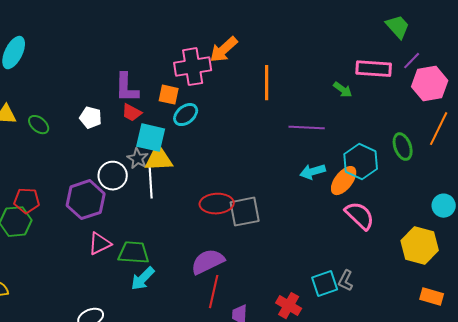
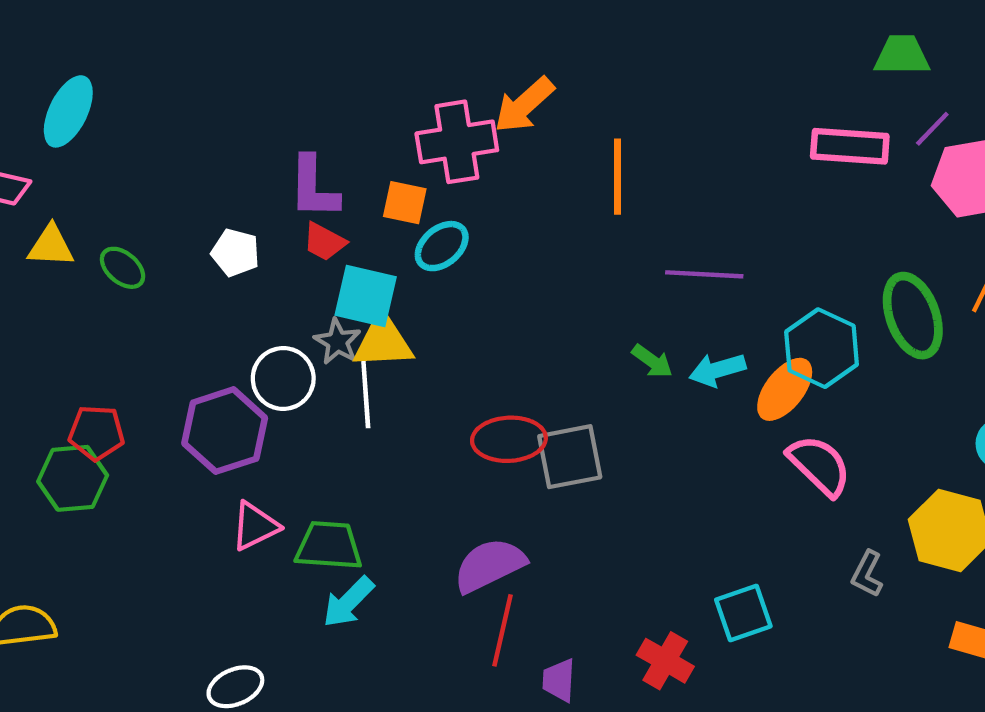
green trapezoid: (398, 27) -> (902, 55), turned -48
green arrow: (343, 90) -> (652, 361), moved
green ellipse: (403, 147) -> (913, 316), size x1.4
gray L-shape: (346, 281) -> (867, 574), moved

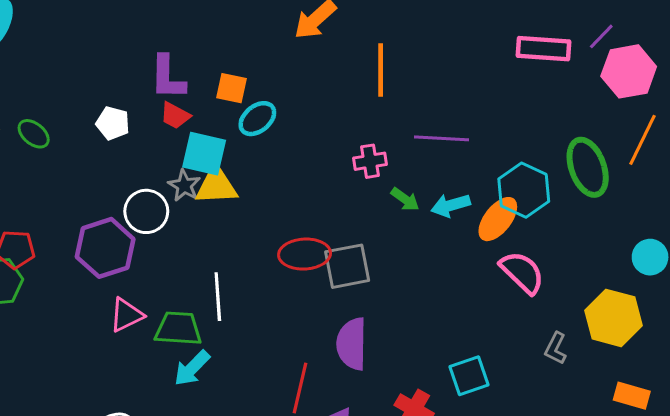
pink cross: (457, 142) -> (370, 161), moved, size x0.6
white line: (366, 394) -> (218, 297), moved
purple semicircle: (489, 565) -> (352, 344), moved, turned -63

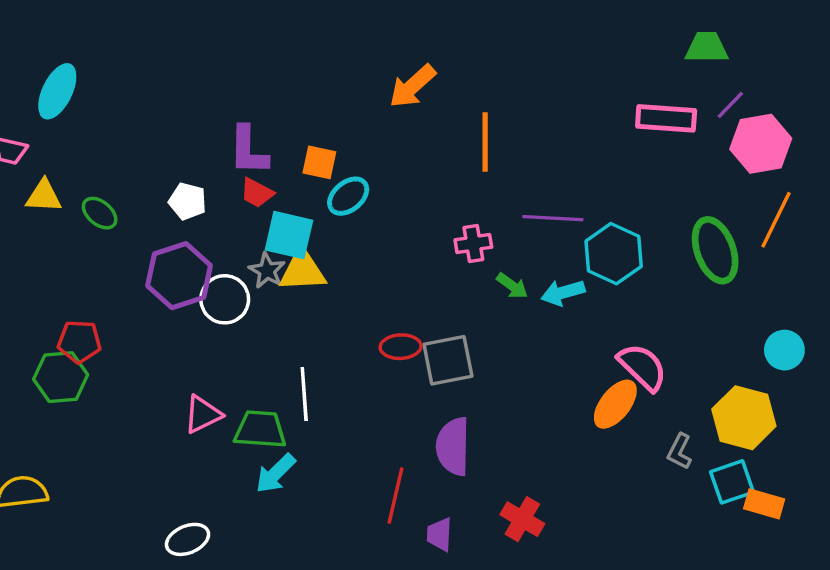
cyan hexagon: (524, 190) -> (614, 254), moved
orange ellipse: (498, 219) -> (615, 404), moved
purple hexagon: (105, 248) -> (179, 276), moved
red ellipse: (305, 254) -> (401, 347), size x0.7
cyan square: (469, 376) -> (732, 482), moved

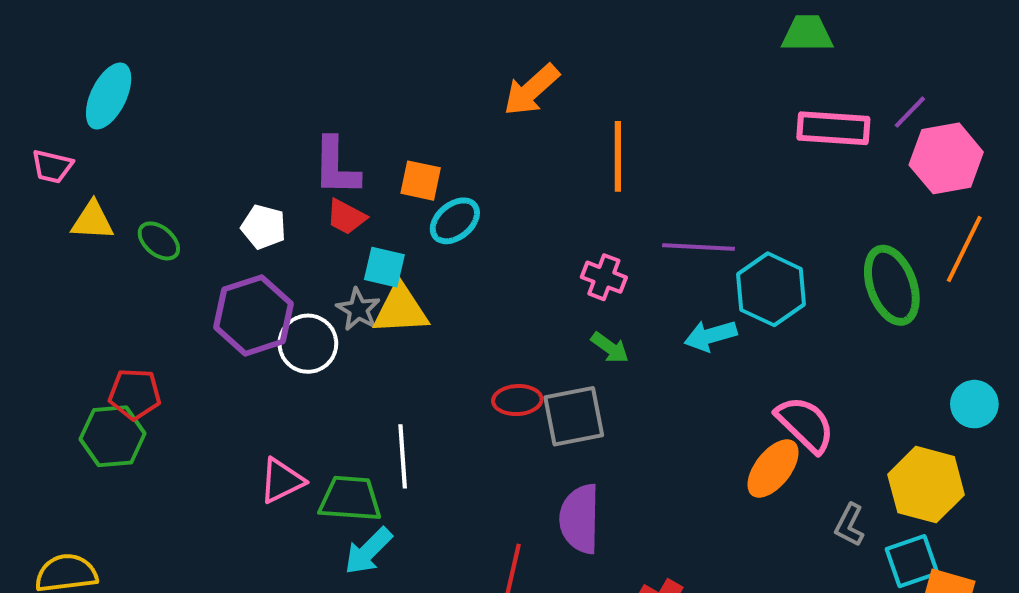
green trapezoid: (707, 47) -> (807, 34), moved
cyan square: (289, 235) -> (384, 267), size x0.7
pink cross: (473, 244) -> (604, 277), turned 30
green arrow: (512, 286) -> (610, 348), moved

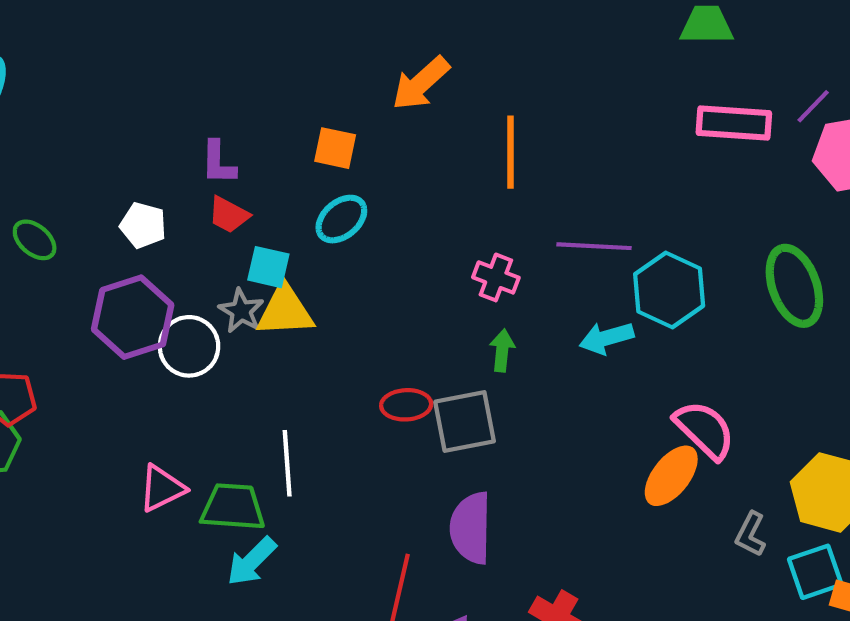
purple L-shape: (336, 166) -> (218, 163), size x0.7
orange square: (421, 181) -> (335, 148), moved
green arrow: (610, 348) -> (502, 351), turned -120

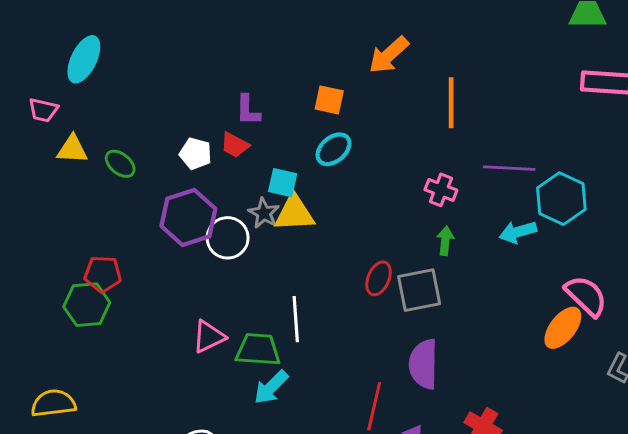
red trapezoid: (229, 215) -> (235, 145), moved
red ellipse: (406, 405) -> (379, 278), turned -64

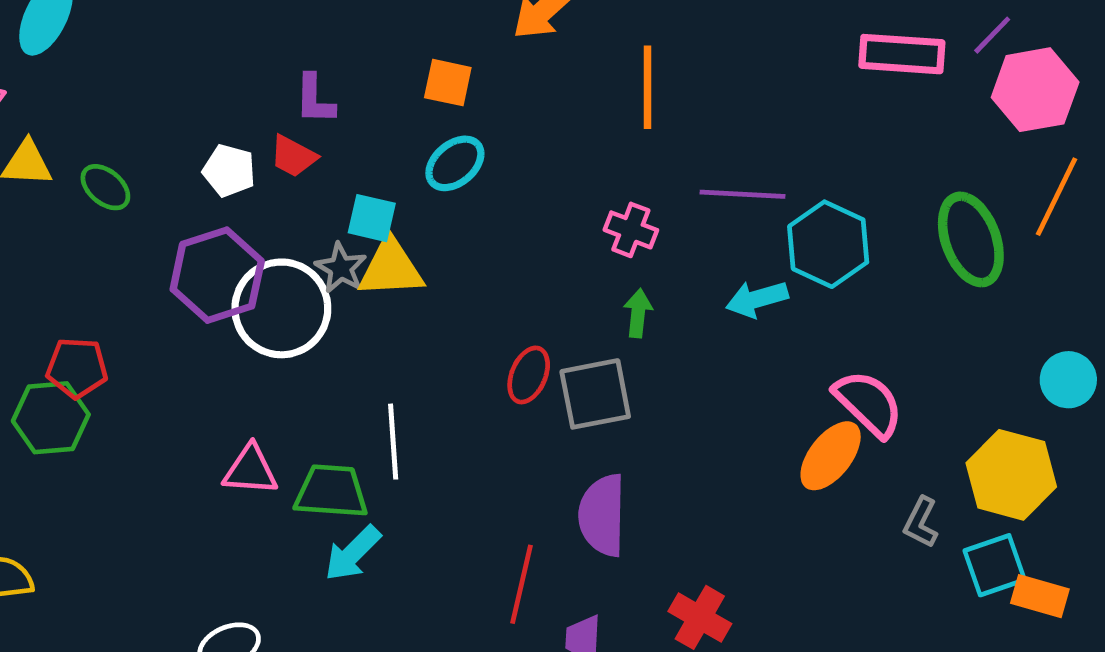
white circle: (228, 238) -> (281, 308), size x1.4
pink triangle: (209, 337) -> (250, 470), turned 30

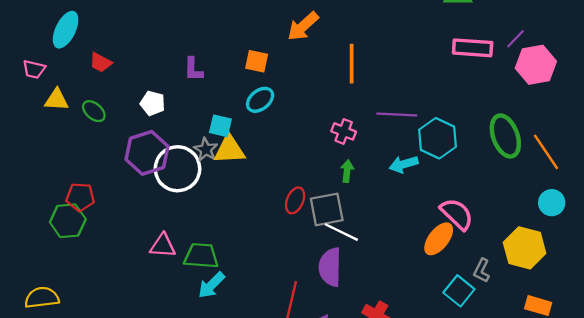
red trapezoid: (293, 156) -> (101, 62), moved
orange line: (1056, 197) -> (546, 152), moved, turned -60
white line: (393, 442) -> (341, 232), moved, turned -60
cyan square: (995, 565) -> (459, 291), moved, turned -32

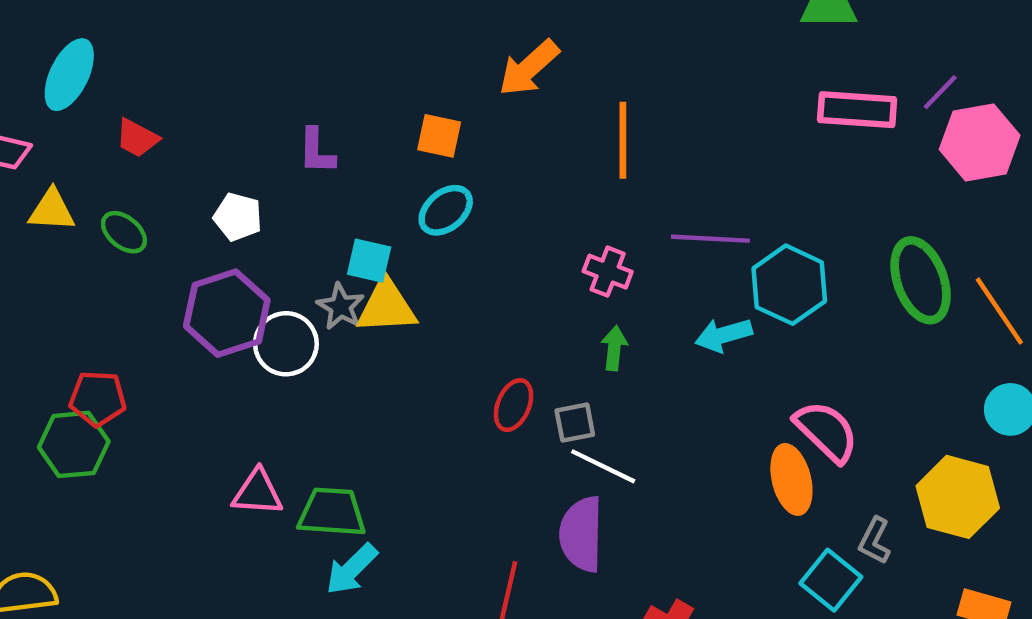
white circle: (177, 169) -> (286, 344), size x0.7
gray square: (327, 209) -> (575, 423), size x0.6
orange ellipse: (439, 239) -> (791, 479), turned -52

